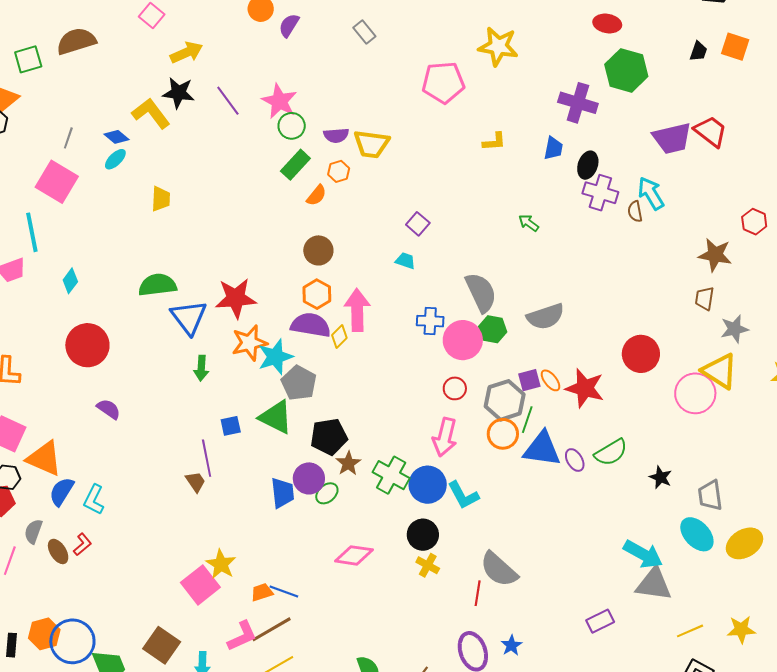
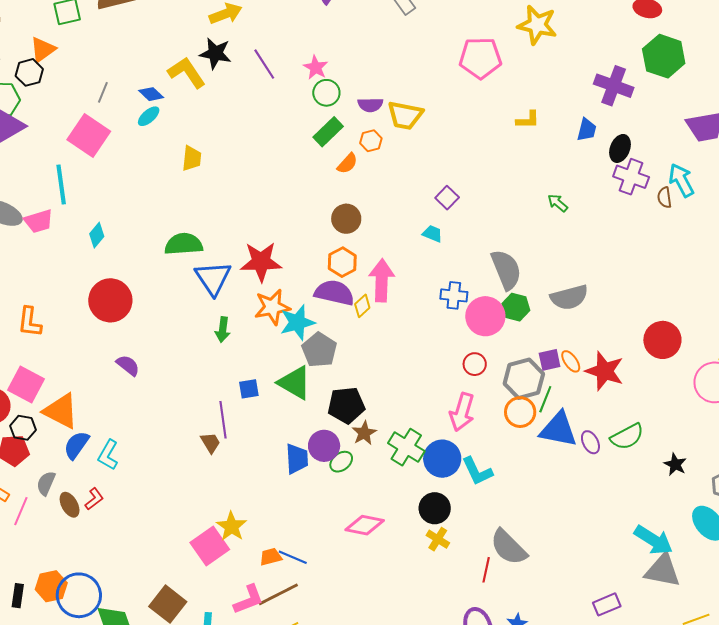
pink star: (279, 101) -> (316, 67), size x0.7

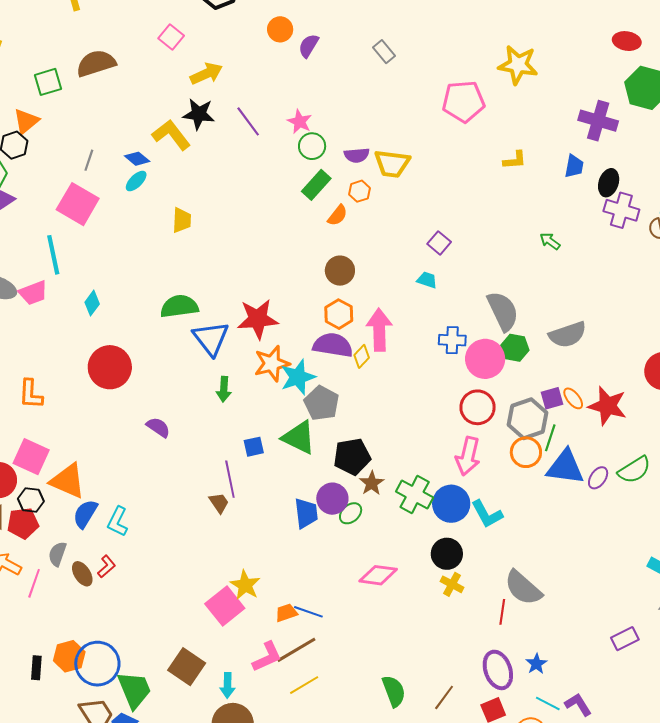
red circle: (475, 364) -> (478, 407), size x1.5
purple semicircle: (128, 365) -> (158, 427), moved
purple ellipse: (590, 442) -> (598, 478), turned 65

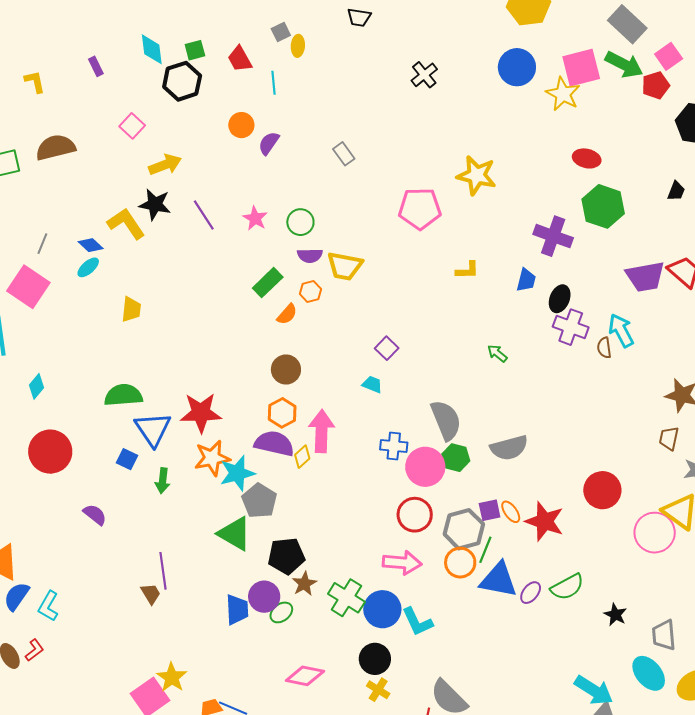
green circle: (312, 146) -> (300, 222), moved
blue square: (254, 447) -> (127, 459), moved, turned 35
pink arrow: (468, 456) -> (402, 563), turned -102

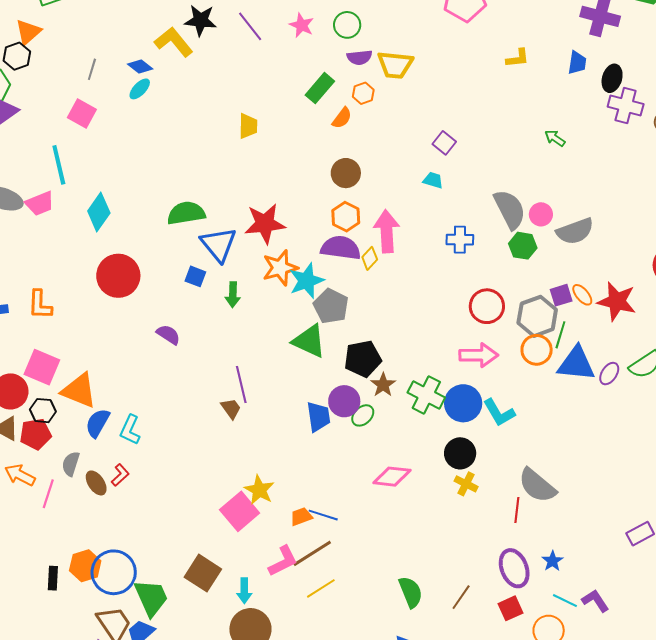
pink square: (28, 287) -> (82, 113), size x0.7
yellow trapezoid: (131, 309) -> (248, 126), moved
cyan diamond: (37, 386) -> (99, 212), size x1.5
pink circle: (425, 467) -> (541, 214), moved, size x0.6

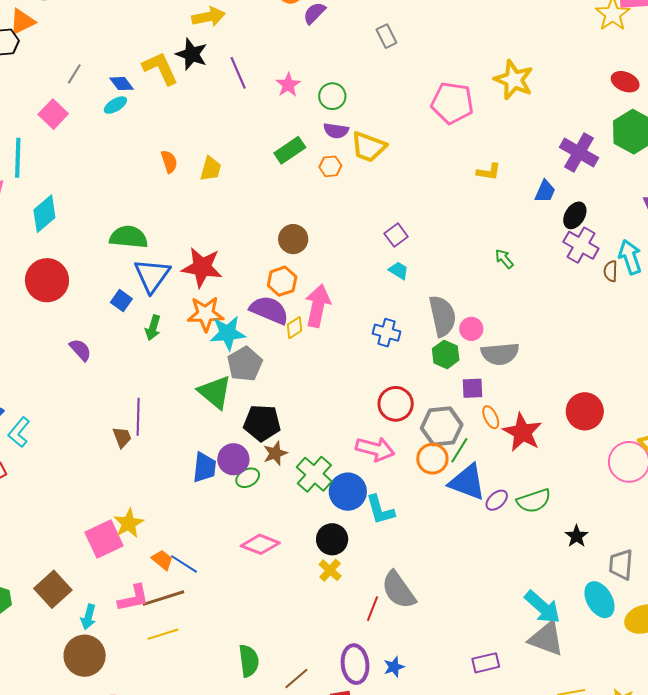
orange semicircle: (342, 118) -> (169, 162), moved, turned -70
cyan trapezoid: (433, 180) -> (399, 270), moved
purple square: (561, 295) -> (472, 388), moved
orange trapezoid: (301, 517) -> (162, 560), turned 45

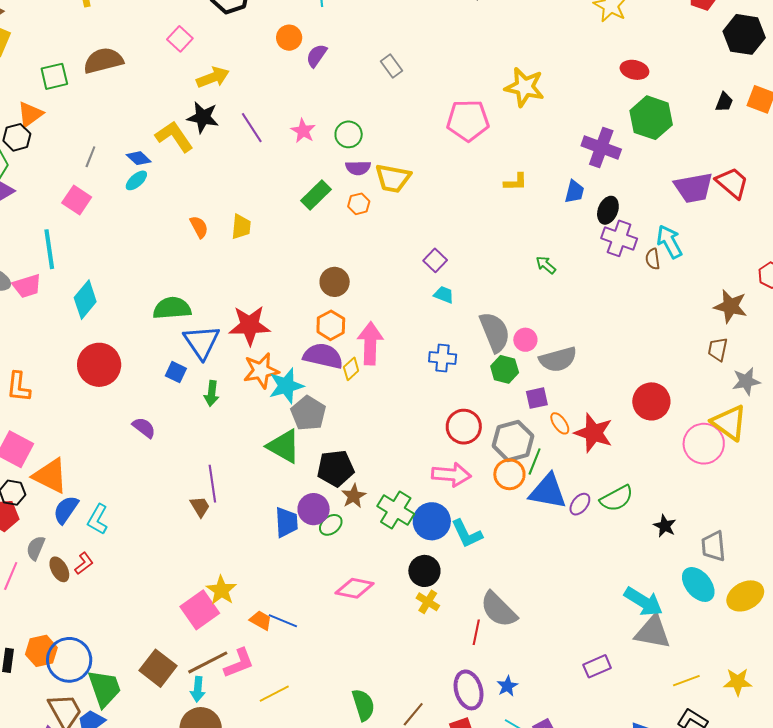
brown line: (164, 598) -> (208, 662), moved

